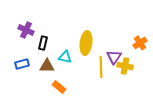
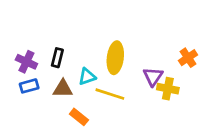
purple cross: (26, 30) -> (26, 62), moved
cyan triangle: (65, 57) -> (87, 77), turned -32
yellow line: (101, 67) -> (110, 94), moved, turned -70

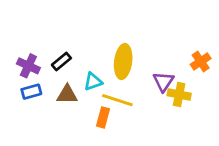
black rectangle: (57, 58) -> (61, 61), turned 36
orange rectangle: (79, 117) -> (103, 117), moved, turned 66

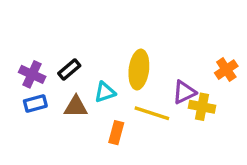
purple triangle: (163, 82) -> (184, 92), turned 30
yellow line: (117, 100) -> (152, 113), moved

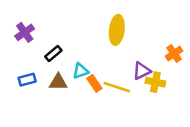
yellow ellipse: (139, 70) -> (117, 30), moved
purple cross: (32, 74) -> (25, 32), moved, turned 30
orange rectangle: (116, 133) -> (94, 83), moved, turned -49

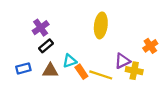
purple cross: (25, 32) -> (41, 28), moved

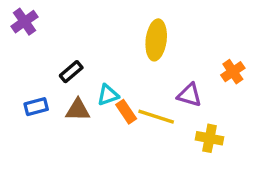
purple cross: (41, 28) -> (24, 22), moved
purple triangle: (122, 61) -> (190, 95), turned 42
yellow cross: (134, 71) -> (210, 138), moved

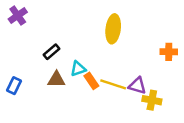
orange cross: (233, 72) -> (169, 52), turned 35
purple triangle: (190, 95) -> (137, 86), moved
blue rectangle: (36, 107) -> (14, 86), moved, turned -49

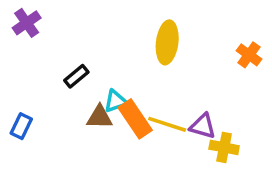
orange cross: (169, 52) -> (249, 55), moved, turned 35
brown triangle: (56, 80) -> (100, 117), moved
orange rectangle: (91, 81) -> (135, 119), size x1.5

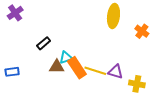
yellow ellipse: (167, 42) -> (113, 16), moved
blue rectangle: (21, 126) -> (12, 72), turned 56
yellow cross: (224, 147) -> (137, 84), moved

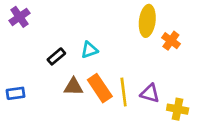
orange cross: (142, 31) -> (171, 41), moved
cyan triangle: (66, 58) -> (89, 50), moved
yellow line: (95, 71) -> (124, 92), turned 65

